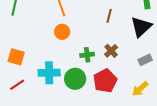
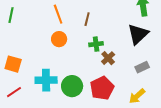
brown line: (109, 16) -> (87, 19), moved
green cross: (87, 55) -> (96, 44), moved

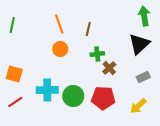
red pentagon: (102, 88) -> (103, 98), turned 30

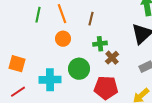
green line: (12, 25) -> (38, 15), moved
green circle: (73, 96) -> (79, 69), moved

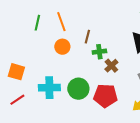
brown line: (91, 19) -> (87, 37), moved
green circle: (79, 69) -> (78, 89), moved

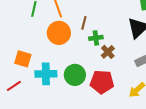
orange circle: (62, 47) -> (59, 33), size x1.5
orange square: (16, 72) -> (23, 59), moved

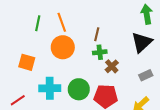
brown line: (84, 23) -> (97, 34), moved
orange square: (23, 59) -> (27, 62), moved

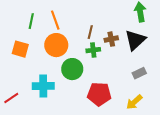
orange square: (27, 62) -> (20, 49), moved
brown cross: (112, 66) -> (111, 39), moved, turned 32
green circle: (79, 89) -> (72, 69), moved

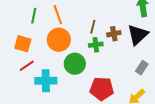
gray rectangle: (139, 73) -> (142, 68), turned -32
red line: (11, 98) -> (27, 66), moved

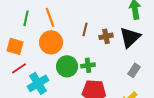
green cross: (96, 45) -> (88, 65), moved
cyan cross: (46, 81) -> (38, 83), turned -30

